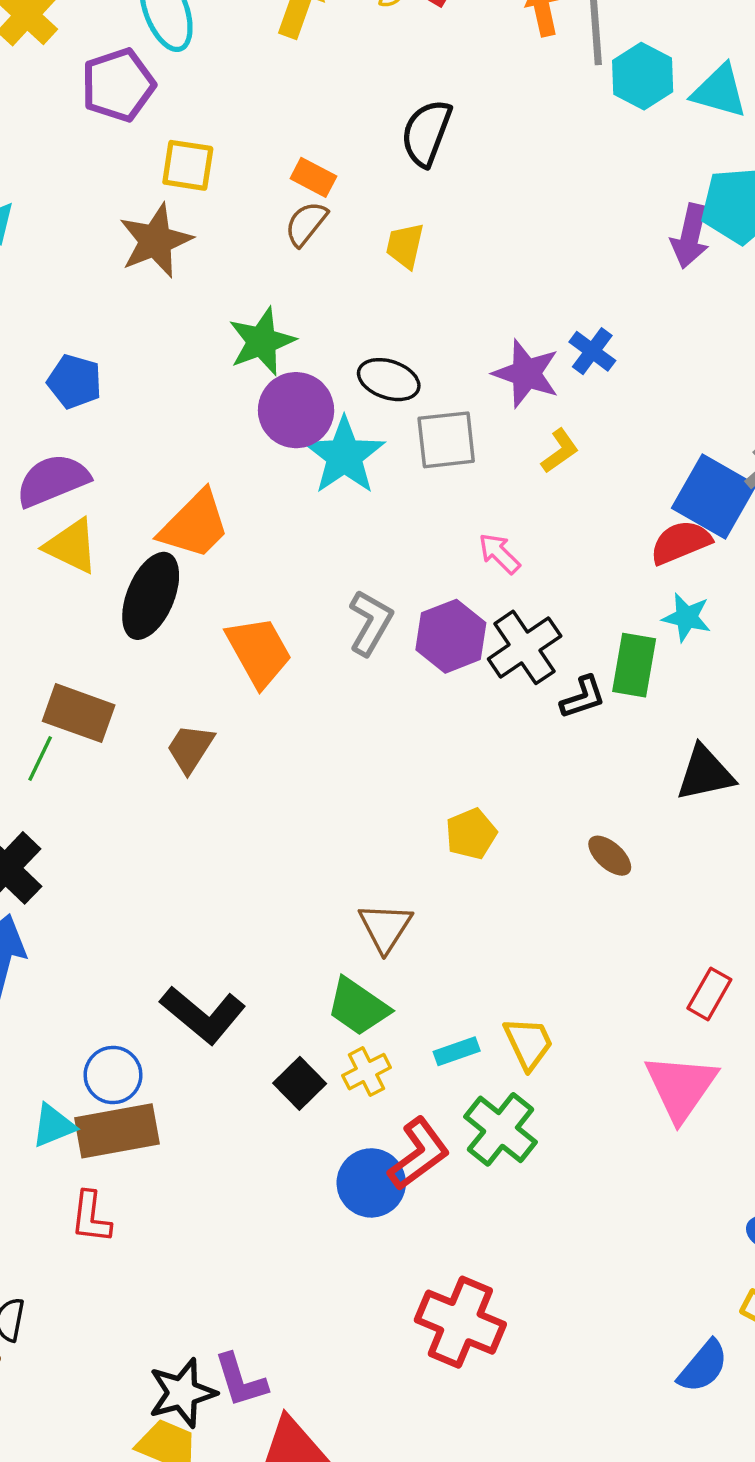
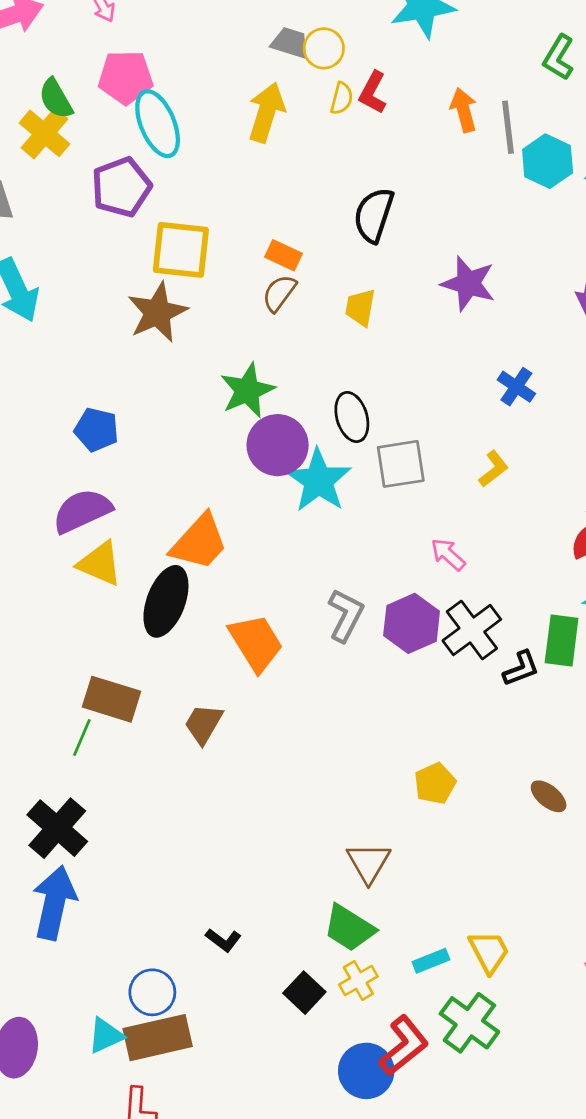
yellow square: (188, 165) -> (181, 250), size x1.4
purple star: (526, 374) -> (468, 283), moved
black ellipse: (389, 380) -> (352, 417), turned 57
black L-shape: (203, 1015) -> (223, 940), size x0.5

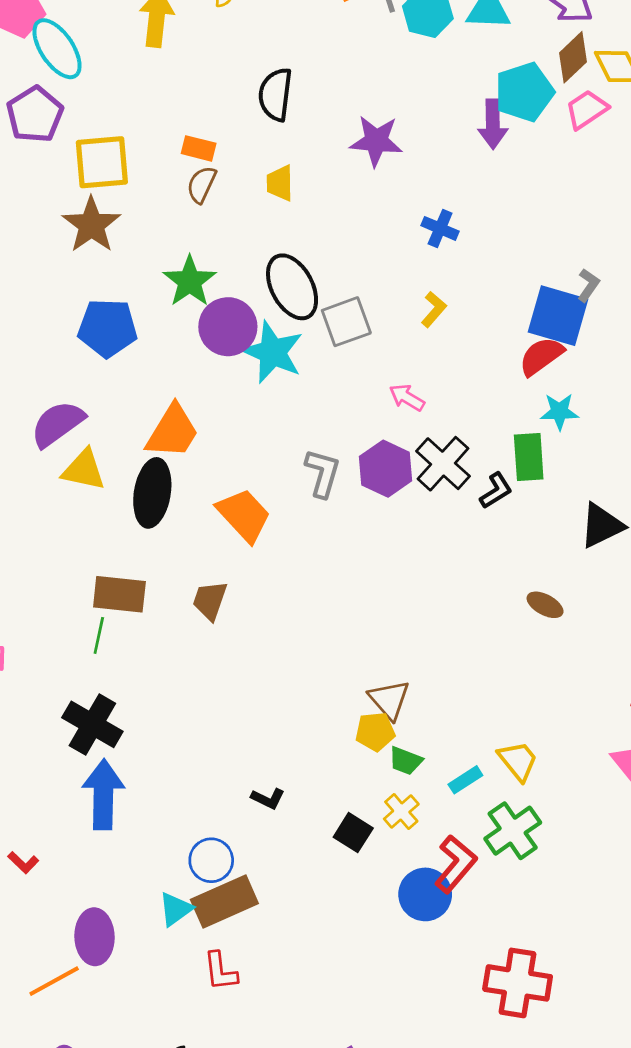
black ellipse: (352, 417) -> (292, 287), size x1.4
blue pentagon: (97, 430) -> (108, 328), moved, size x1.4
yellow pentagon: (435, 783) -> (375, 732), moved, turned 30
green trapezoid: (349, 928) -> (406, 761), moved, size x0.7
green cross: (469, 1023) -> (513, 831), turned 30

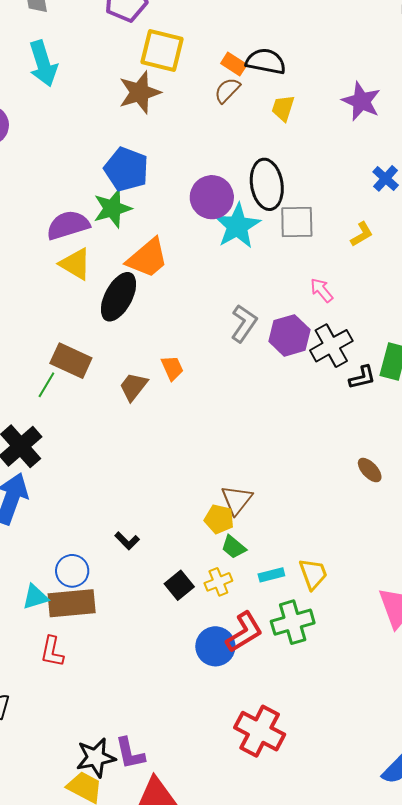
black semicircle: (275, 94) -> (266, 61), moved, turned 75
green star: (190, 281) -> (112, 208), moved
orange trapezoid: (244, 515) -> (172, 368), moved, size x0.6

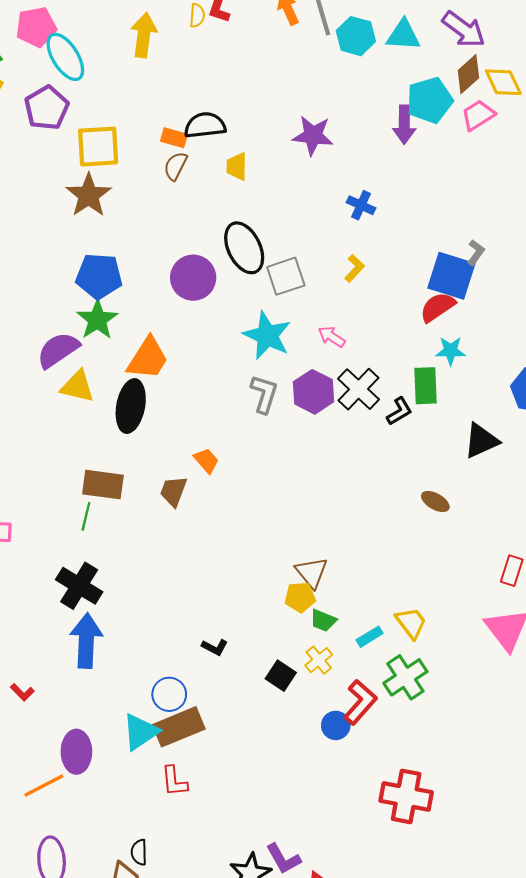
cyan star: (237, 226) -> (267, 336), moved
cyan triangle: (35, 597) -> (140, 732), size x1.4
blue circle: (215, 646) -> (336, 725), size x0.7

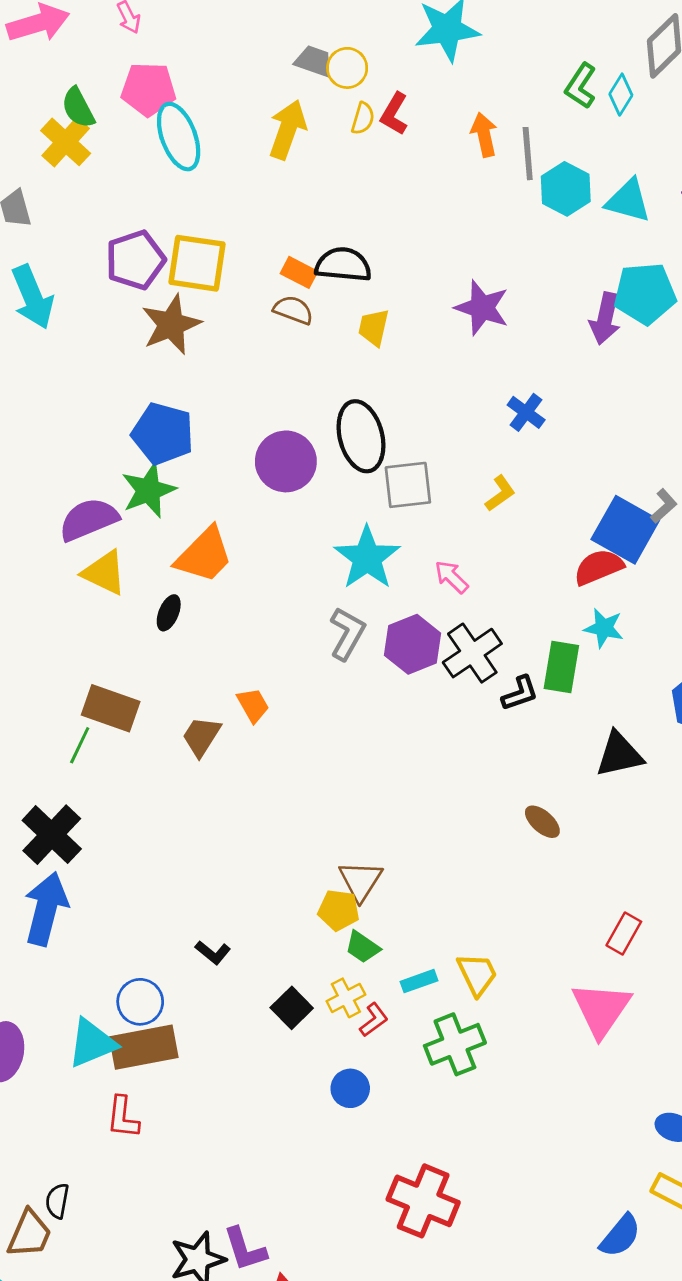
purple pentagon: (47, 108) -> (135, 260), moved
brown semicircle: (175, 166) -> (293, 310), turned 72
black ellipse: (131, 406) -> (169, 613), size x0.5
red L-shape: (360, 702) -> (374, 1020), moved, size x0.6

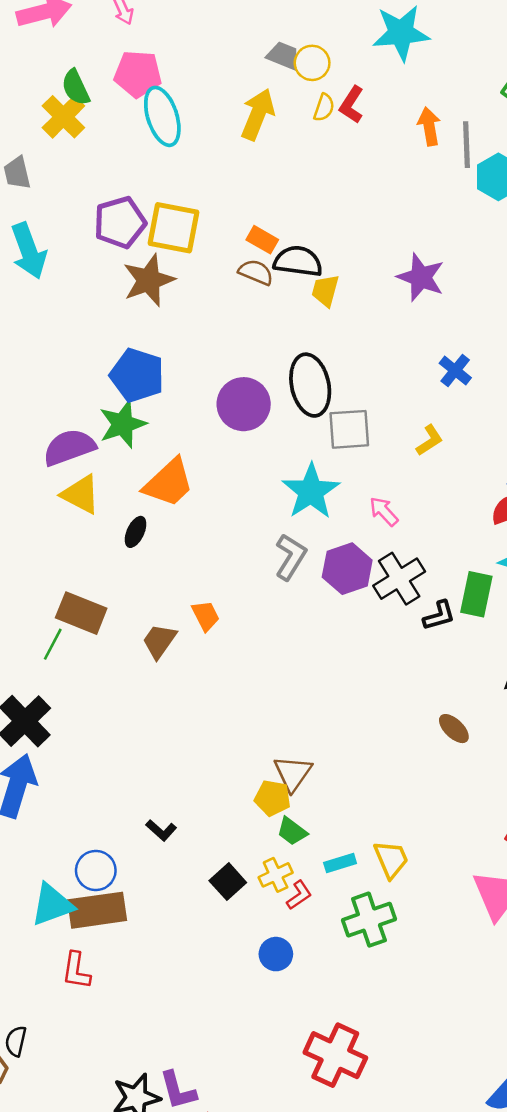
black semicircle: (343, 265) -> (298, 261), moved

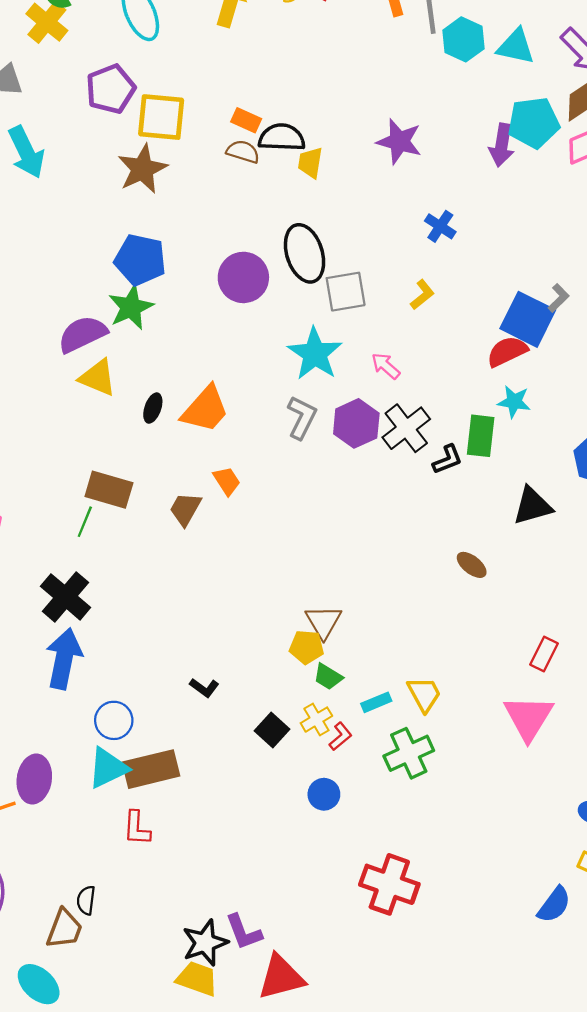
purple pentagon: (120, 222) -> (111, 89), moved
orange trapezoid: (169, 483) -> (205, 409), moved
blue circle: (96, 870) -> (114, 720), moved

